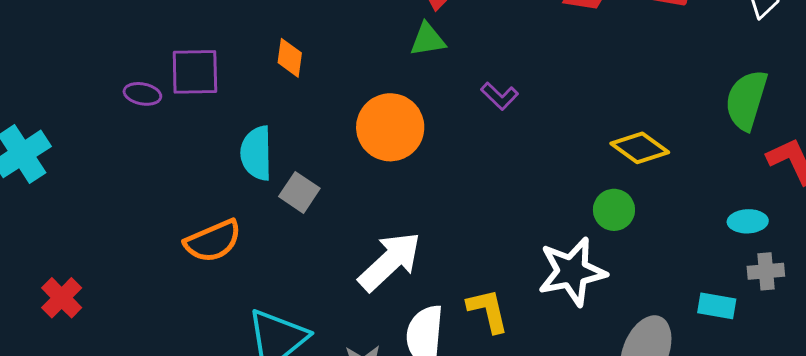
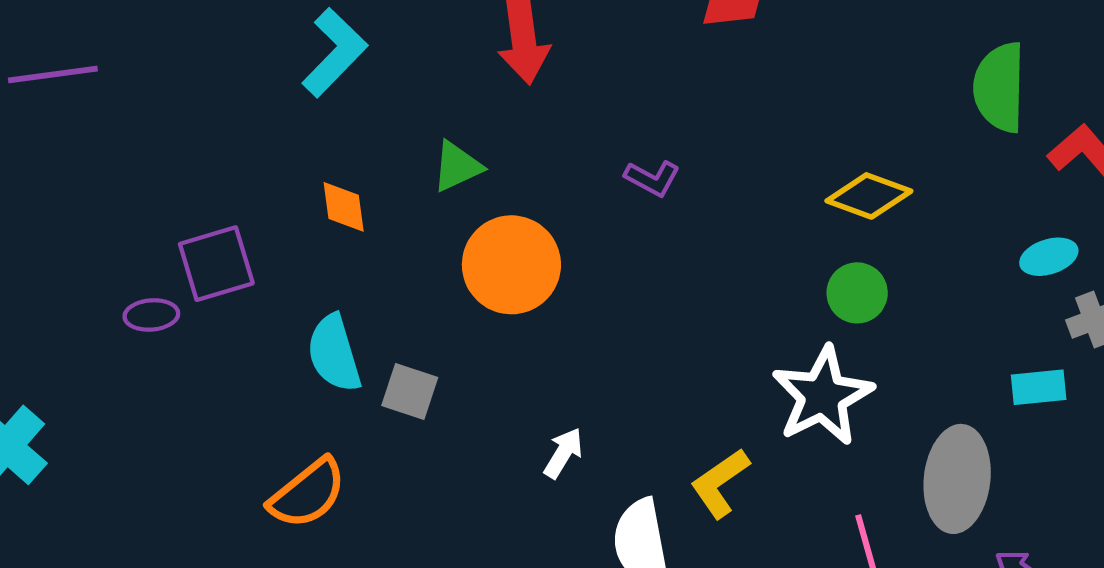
green triangle: (428, 40) -> (457, 167), moved
white arrow: (390, 262) -> (563, 453), size x0.5
yellow L-shape: (488, 310) -> (720, 483), turned -96

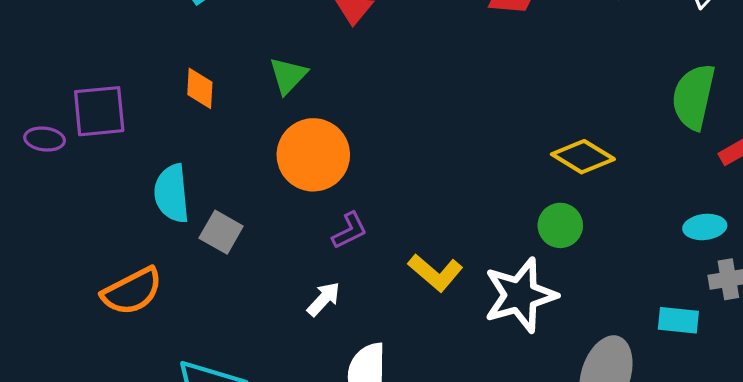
green triangle: (457, 167) -> (288, 76), turned -33
purple L-shape: (652, 178) -> (350, 231), moved, turned -66
yellow L-shape: (720, 483) -> (435, 273), moved, turned -116

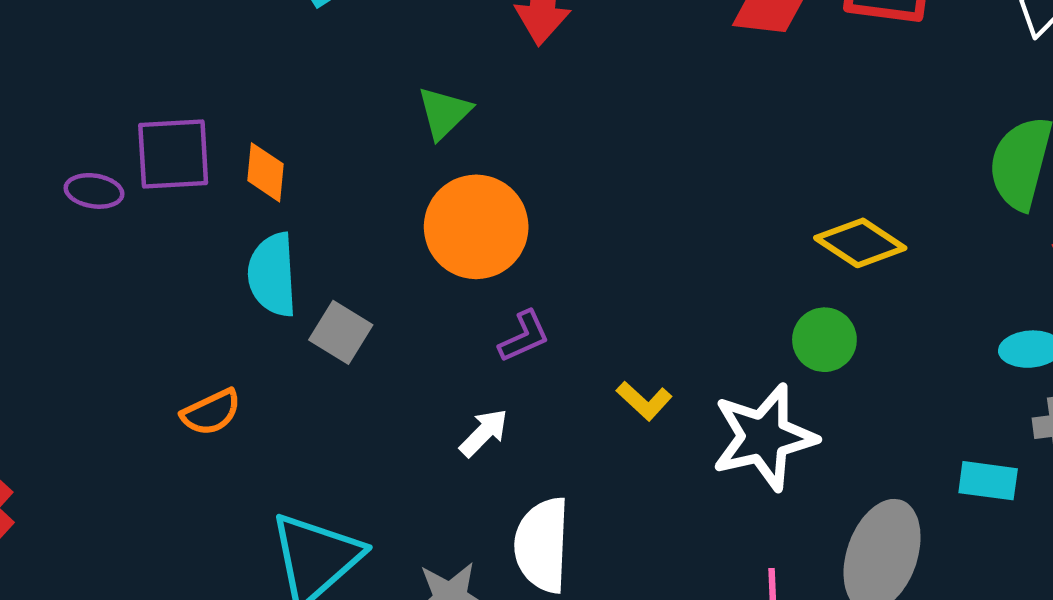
orange diamond: (200, 88) -> (266, 172), moved
yellow L-shape: (435, 273) -> (644, 401), size x0.7
orange semicircle: (132, 291) -> (211, 412), size x0.7

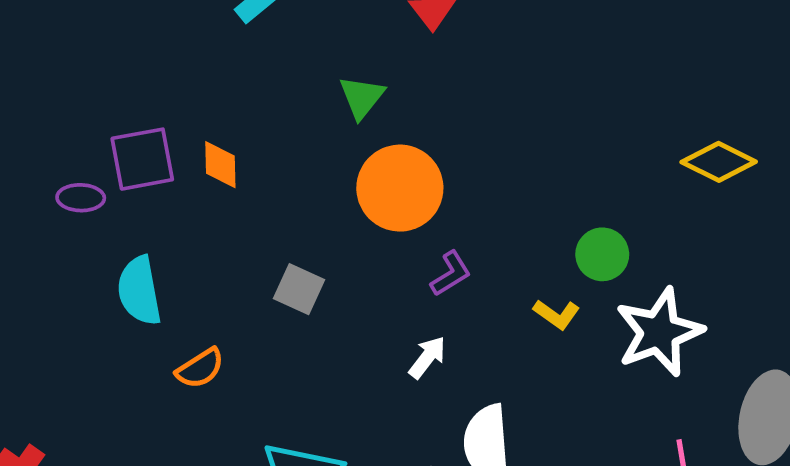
cyan semicircle: (272, 275) -> (139, 291), moved
green circle: (824, 340) -> (602, 254), moved

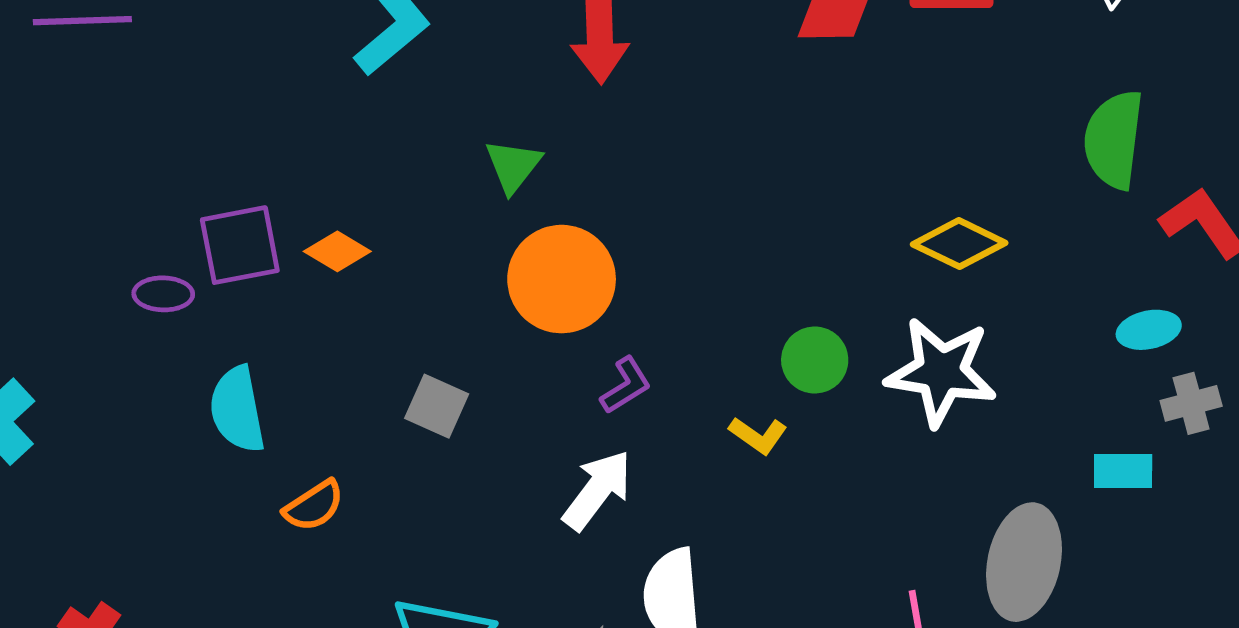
orange diamond: (220, 165) -> (337, 251), turned -57
white star: (659, 332) -> (941, 372), moved, turned 30
white arrow: (427, 357) -> (597, 490), size x1.5

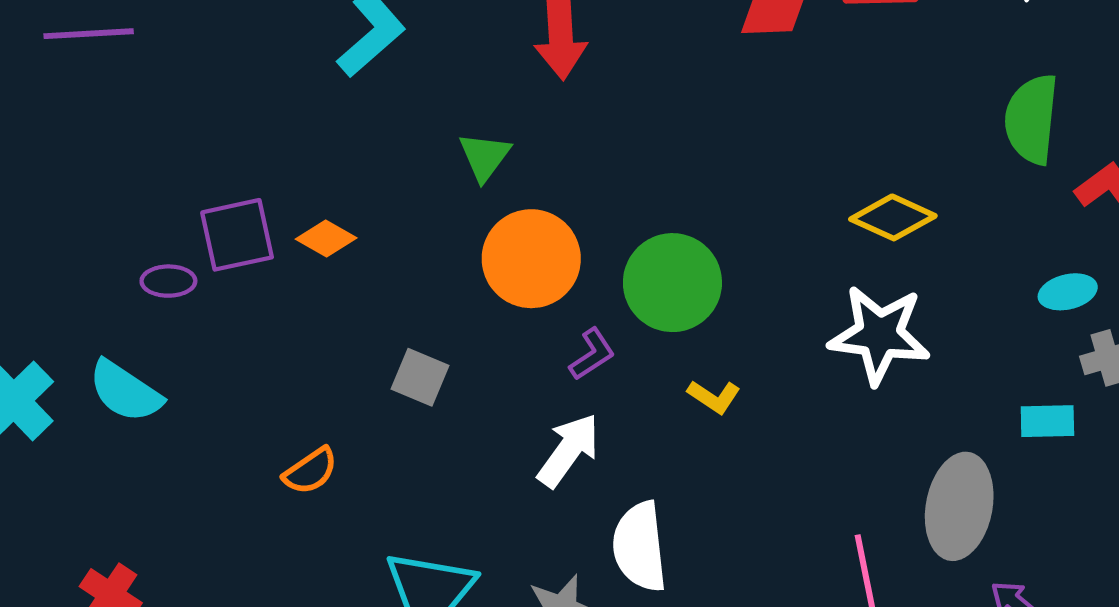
green circle: (815, 360) -> (672, 283), moved, size x1.6
cyan semicircle: (237, 409) -> (125, 391), moved, turned -44

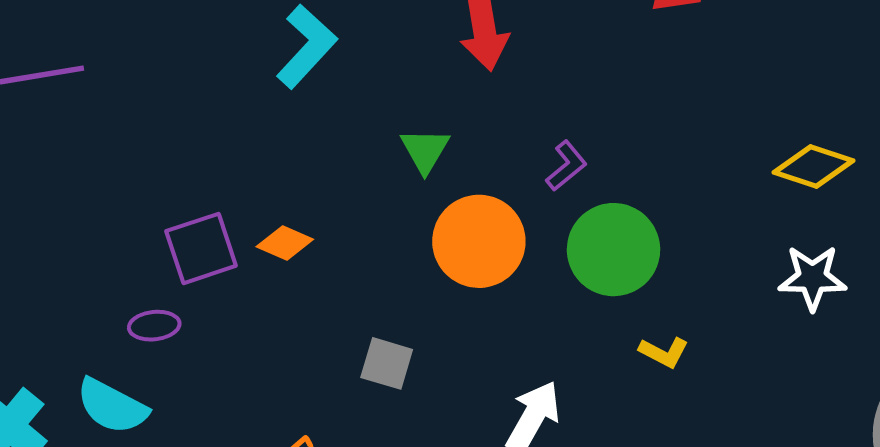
purple ellipse: (168, 281) -> (154, 326), moved
white star: (879, 335) -> (812, 278), size x0.7
purple L-shape: (592, 354) -> (566, 166), moved

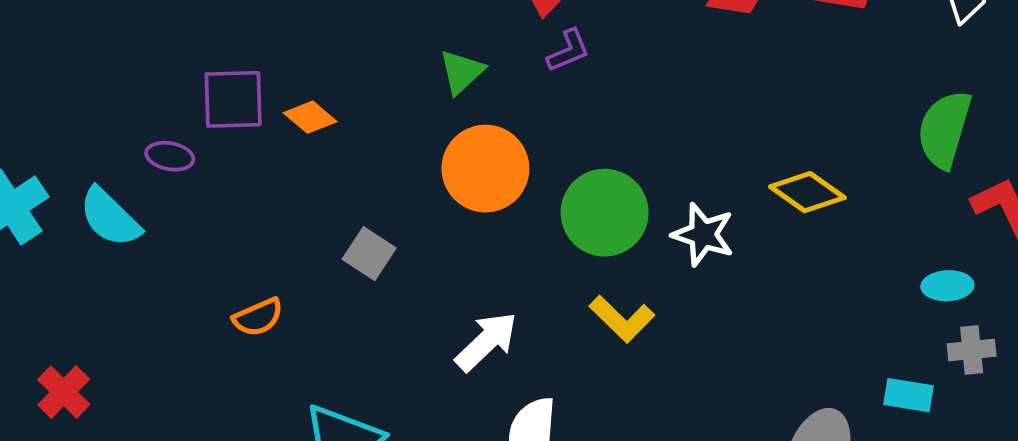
purple L-shape: (566, 166) -> (568, 51), moved
white star: (812, 278) -> (703, 235), moved
yellow L-shape: (664, 352) -> (622, 319), size x1.4

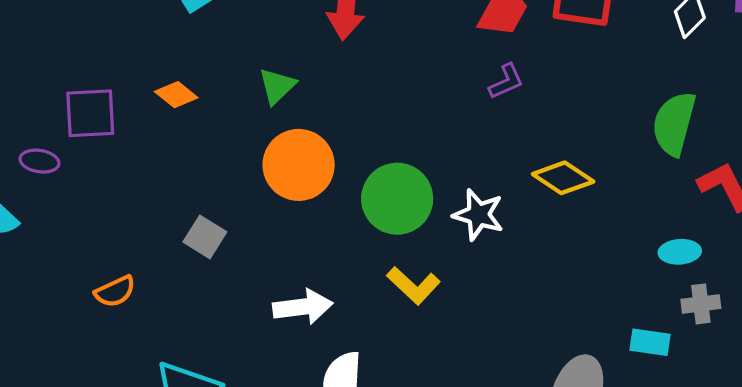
purple L-shape: (568, 51) -> (506, 81), moved
orange diamond: (310, 117) -> (176, 95), moved
white arrow: (486, 342) -> (303, 307), turned 38

